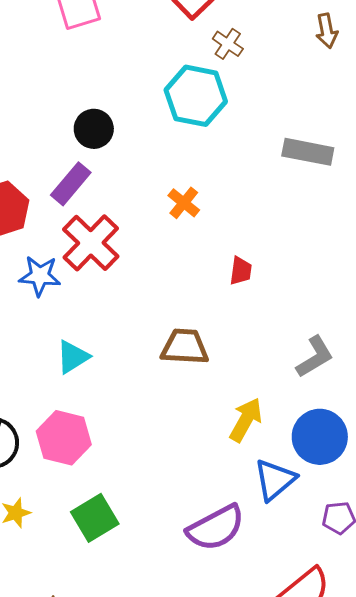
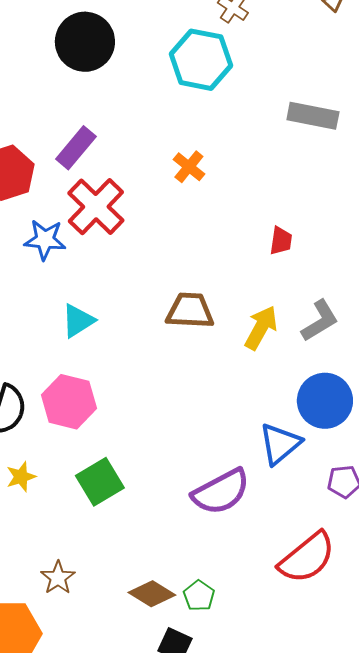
black circle: (94, 129) -> (85, 42), moved, size x1.5
red trapezoid: (241, 271) -> (281, 241), moved
yellow arrow: (246, 420) -> (261, 328), moved

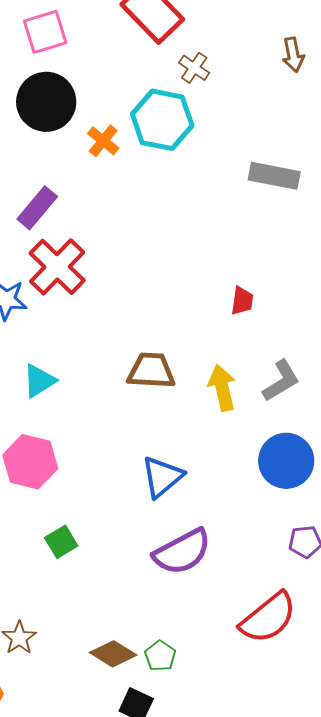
orange cross: (189, 167) -> (103, 141), moved
yellow arrow: (261, 328) -> (222, 388), turned -42
blue triangle: (280, 444) -> (162, 477), moved
green square: (100, 482) -> (61, 542), size x0.7

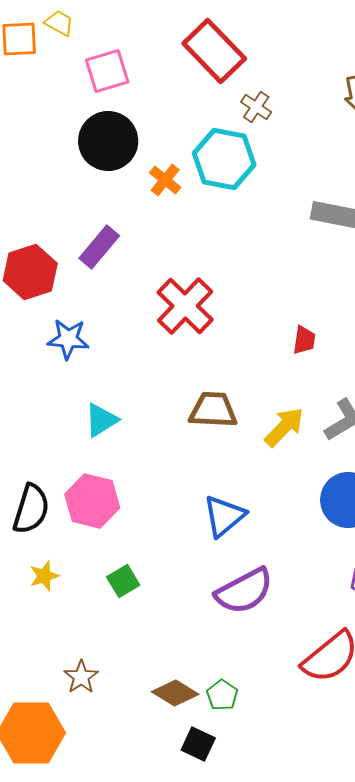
red cross: (57, 267) -> (185, 306), moved
yellow arrow: (222, 388) -> (284, 427), turned 57

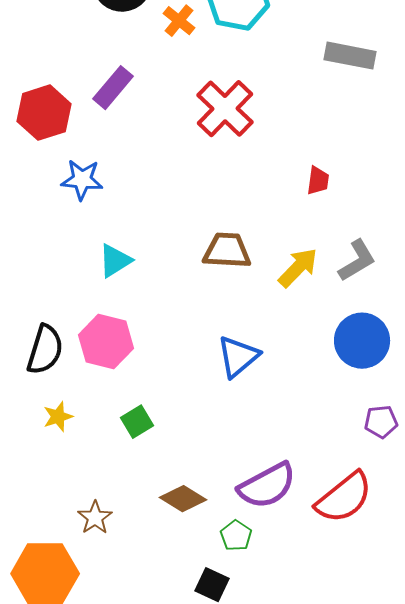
red cross: (185, 306) -> (225, 109), moved
purple semicircle: (244, 591) -> (267, 486), moved
brown diamond: (175, 693) -> (183, 499), moved

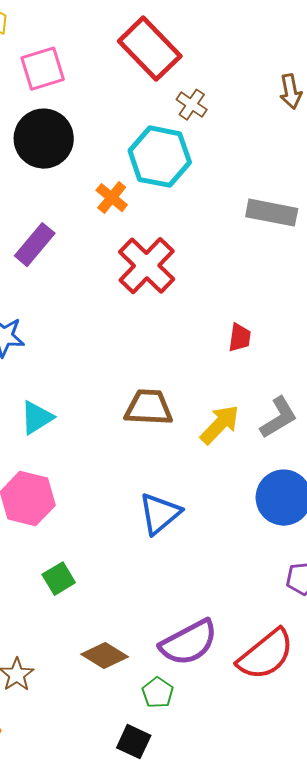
orange cross: (179, 21) -> (112, 198), moved

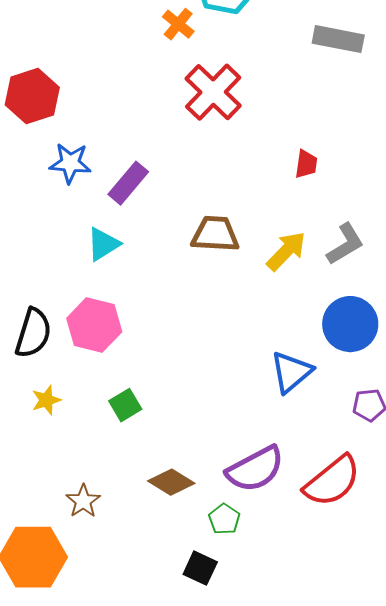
purple rectangle: (35, 245) -> (128, 183), moved
blue triangle: (160, 514) -> (291, 372), moved

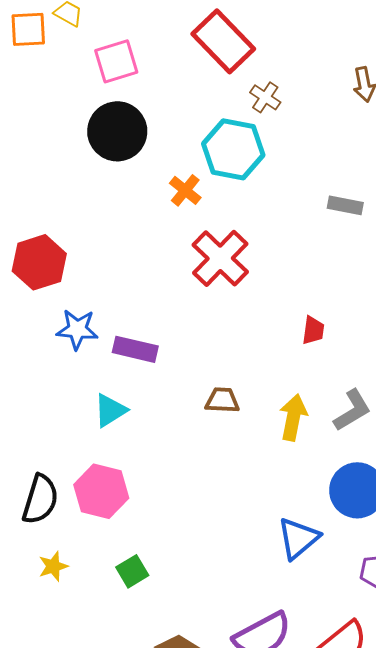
gray rectangle: (338, 39) -> (345, 205), size x0.7
purple rectangle: (128, 183) -> (135, 349), turned 63
brown trapezoid: (215, 234) -> (222, 400), size x0.7
yellow arrow: (286, 251) -> (293, 417), turned -33

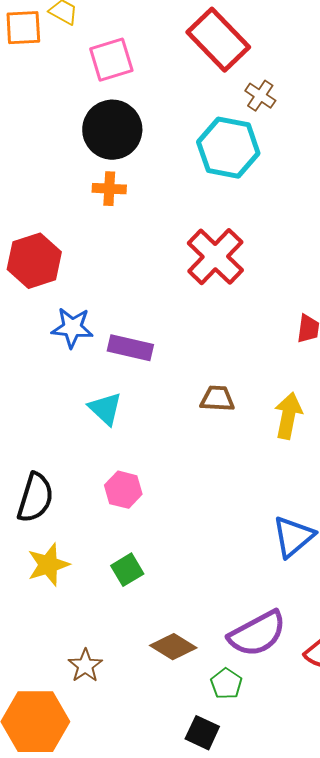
orange cross: (185, 190) -> (109, 189), moved, turned -36
cyan triangle: (110, 410) -> (105, 409), turned -45
pink hexagon: (101, 491) -> (123, 490), moved, size x0.7
yellow star: (53, 566) -> (48, 565), size x1.4

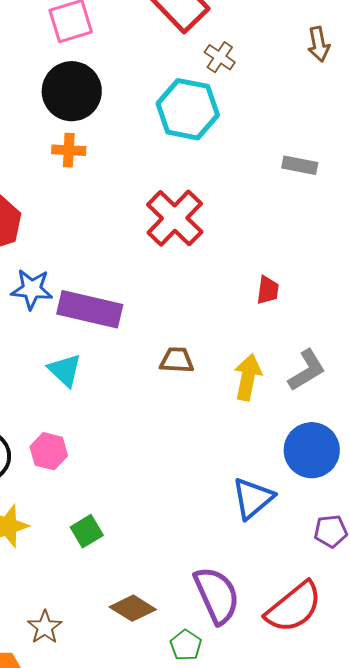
purple rectangle: (130, 348) -> (90, 309), size x1.4
pink hexagon: (123, 490) -> (49, 451), moved
purple semicircle: (257, 634) -> (217, 595), turned -86

